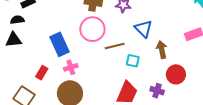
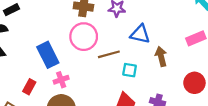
blue triangle: (143, 29) -> (140, 34), turned -30
red circle: (176, 74) -> (194, 83), moved

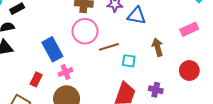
blue triangle: (140, 34) -> (136, 16), moved

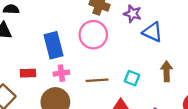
brown line: (109, 47) -> (97, 80), moved
red rectangle: (36, 79) -> (28, 73), turned 48

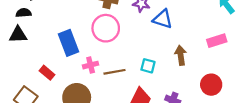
red rectangle: (28, 73) -> (47, 73), turned 48
pink cross: (61, 73) -> (91, 65), moved

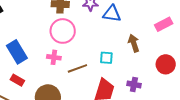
blue rectangle: (68, 43) -> (17, 52), moved
pink cross: (91, 65) -> (54, 57), moved, turned 32

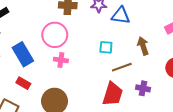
pink circle: (63, 31) -> (55, 35), moved
cyan square: (106, 58) -> (106, 47), moved
brown line: (77, 68) -> (122, 67), moved

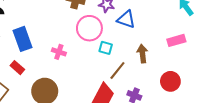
pink circle: (55, 35) -> (89, 28), moved
brown line: (122, 67) -> (117, 70), turned -42

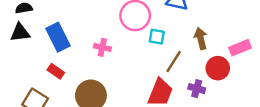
pink rectangle: (176, 40) -> (240, 48), moved
red circle: (170, 81) -> (218, 68), moved

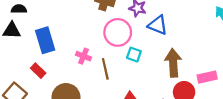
brown arrow: (201, 38) -> (173, 63), size x1.4
brown line: (174, 61) -> (105, 69), moved, turned -55

